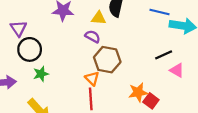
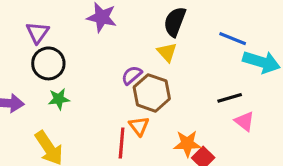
yellow triangle: (99, 18) -> (167, 52), moved, turned 35
purple semicircle: (93, 36) -> (132, 75), moved, turned -77
orange triangle: (92, 78) -> (139, 126), moved

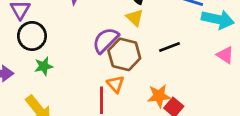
purple semicircle: (132, 75) -> (106, 40), size x1.5
black line: (230, 98) -> (170, 47), moved
pink triangle: (244, 121) -> (225, 55), moved

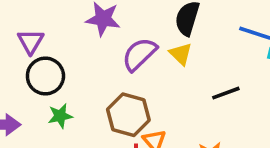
purple semicircle: (106, 40) -> (139, 54), moved
brown hexagon: (124, 54) -> (128, 115), moved

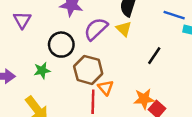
black circle: (45, 76) -> (61, 45), moved
black line: (226, 93) -> (154, 56), turned -36

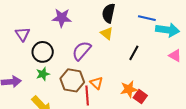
purple semicircle: (96, 29) -> (82, 51), moved
black circle: (61, 45) -> (43, 52), moved
brown hexagon: (88, 70) -> (72, 80), moved

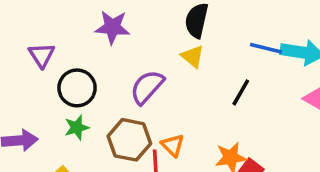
blue line: (147, 18) -> (266, 48), moved

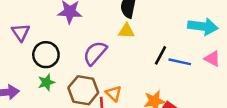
blue line: (266, 48) -> (180, 62), moved
yellow triangle: (193, 57) -> (126, 31), turned -36

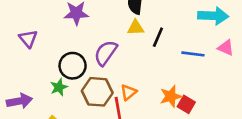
black circle: (46, 55) -> (73, 66), moved
black line: (160, 55) -> (158, 37), moved
orange triangle: (114, 93) -> (129, 92), turned 42

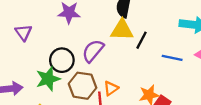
yellow triangle: (136, 28) -> (122, 30), size x1.5
green star: (59, 87) -> (48, 79), size x1.5

